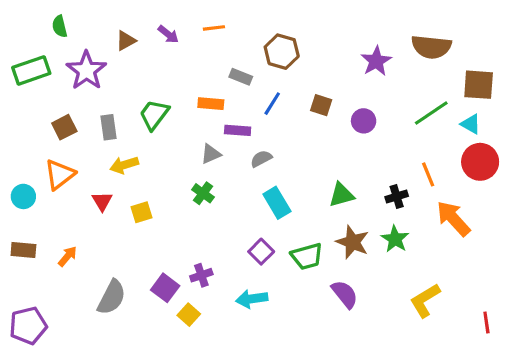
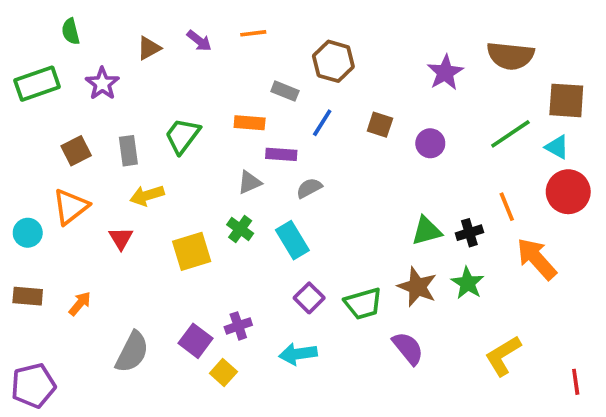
purple star: (86, 70) -> (102, 84), size x0.7
green triangle: (342, 195) -> (427, 231), moved
cyan rectangle: (277, 203) -> (292, 240), moved
yellow square: (142, 212) -> (192, 251), moved, size x1.5

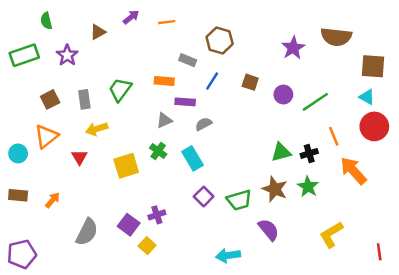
purple arrow: (199, 41) -> (131, 17), moved, turned -77
green line: (510, 134) -> (315, 102), moved
cyan arrow: (298, 354) -> (228, 255), moved

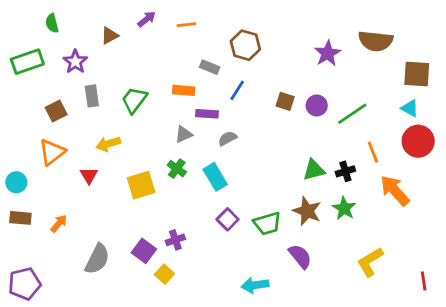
brown square: (250, 82) -> (285, 101), moved
gray rectangle: (84, 99) -> (92, 96), moved
cyan circle: (18, 153) -> (16, 182), moved

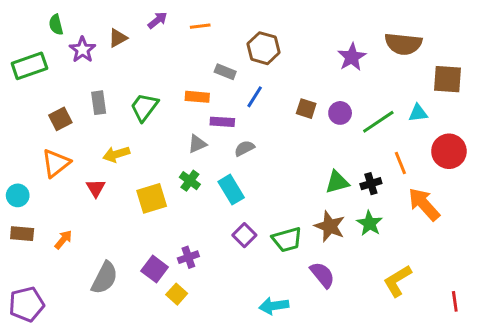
purple star: (75, 62) -> (82, 50), moved
cyan triangle: (410, 108) -> (418, 113), moved, turned -36

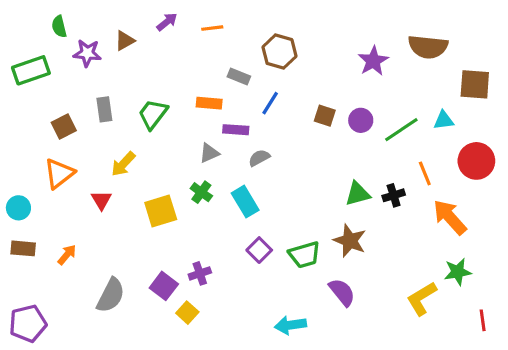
purple star: (82, 50) -> (87, 53), turned -30
yellow arrow: (116, 154) -> (123, 164), turned -30
green star: (369, 223) -> (458, 272), moved, turned 30

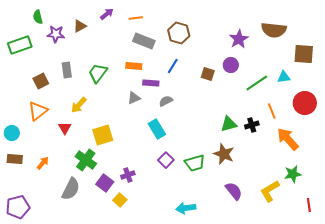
gray rectangle: (239, 77) -> (144, 41), moved, size x1.5
purple circle: (361, 120) -> (231, 65), moved
green cross: (201, 192) -> (86, 160), moved, size x1.5
purple semicircle: (342, 292) -> (234, 191), moved

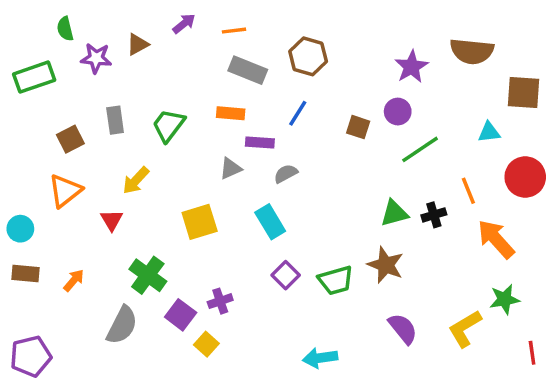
green line: (257, 83) -> (420, 149), moved
yellow square: (103, 135) -> (200, 222), moved

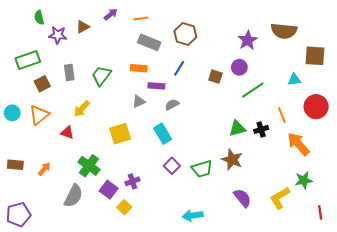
green rectangle: (34, 77) -> (28, 60), moved
red triangle: (112, 220) -> (67, 133), turned -40
cyan circle: (20, 229) -> (12, 113), moved

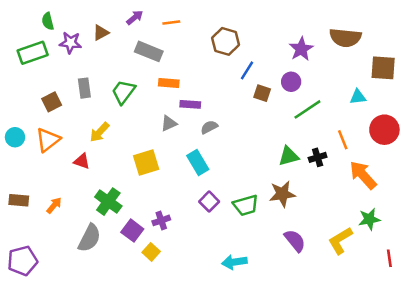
gray rectangle: (149, 42) -> (149, 51), moved
green rectangle: (28, 60) -> (33, 53), moved
blue line: (179, 68) -> (247, 70), moved
brown star: (232, 160) -> (282, 194), turned -30

